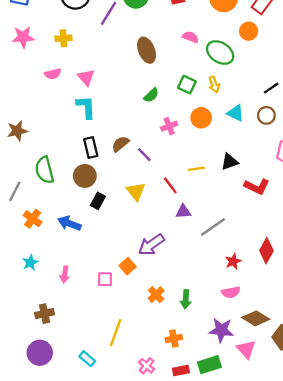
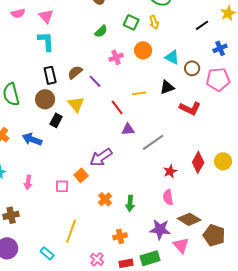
cyan triangle: (236, 113) -> (172, 57), moved
brown circle: (266, 115) -> (192, 68), moved
yellow triangle: (136, 191) -> (76, 104), moved
pink semicircle: (231, 292) -> (168, 197), turned 91

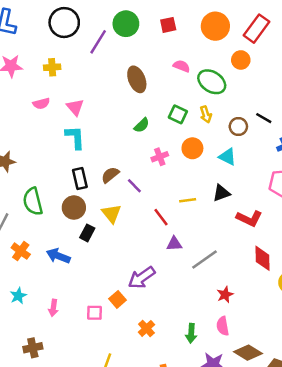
black line: (202, 25) -> (264, 118), turned 64
brown circle: (192, 68) -> (238, 126), moved
red diamond: (198, 162) -> (263, 258), moved, turned -30
green arrow: (130, 203) -> (191, 333), moved

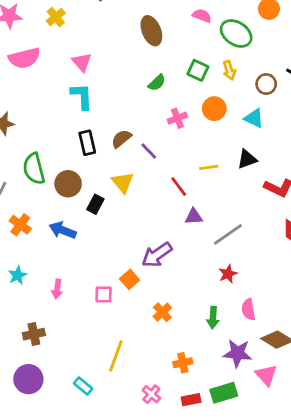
yellow cross: (52, 67) -> (56, 17), turned -35
pink semicircle: (41, 104) -> (24, 58), moved, size x1.6
brown circle: (74, 208) -> (68, 184), moved
red star: (225, 295) -> (228, 274), moved

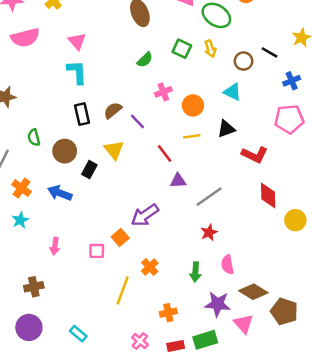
orange circle: (214, 109) -> (193, 105), moved
green semicircle: (34, 169) -> (34, 138), size x0.6
cyan star: (18, 275) -> (20, 220), moved
yellow line: (116, 356) -> (123, 290), moved

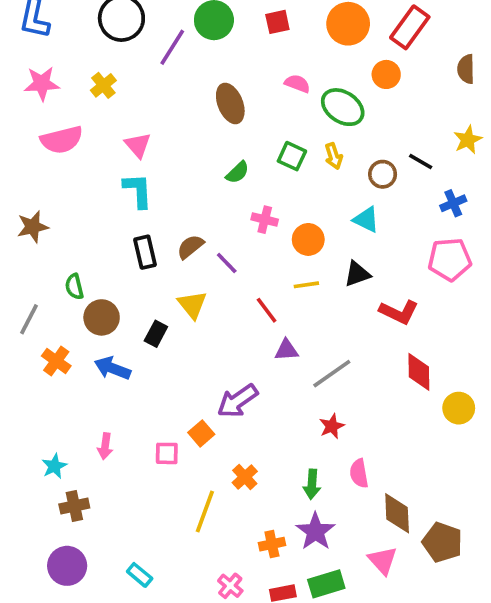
pink cross: (163, 92) -> (265, 220), turned 35
brown circle: (65, 151) -> (102, 317), moved
cyan star: (20, 220) -> (54, 466), moved
brown diamond: (253, 292) -> (397, 513), turned 56
purple star: (218, 304) -> (315, 531), moved, turned 30

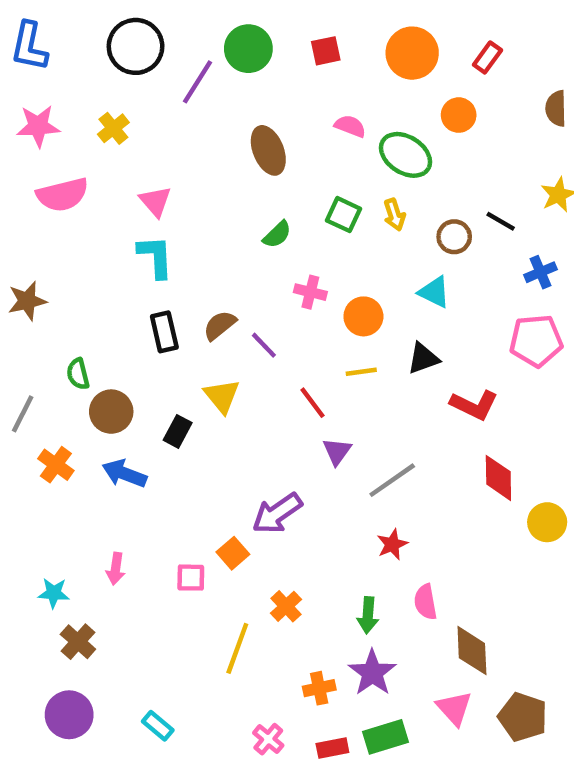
red rectangle: (410, 27) -> (487, 57), size x0.6
purple triangle: (286, 350) -> (337, 451), turned -50
cyan star: (54, 466) -> (54, 593), turned 30
brown cross: (74, 506) -> (78, 642), turned -36
brown pentagon: (442, 542) -> (523, 717), moved

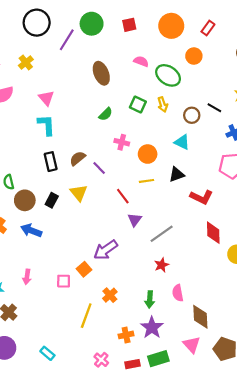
black rectangle: (178, 431) -> (52, 200), moved

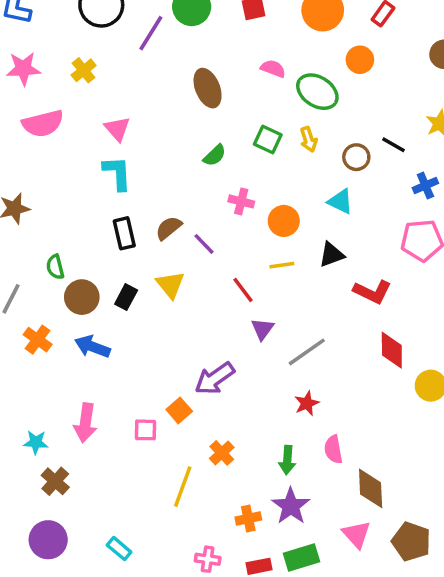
pink arrow: (27, 277) -> (85, 423), size x1.5
pink cross: (101, 360) -> (208, 559), turned -32

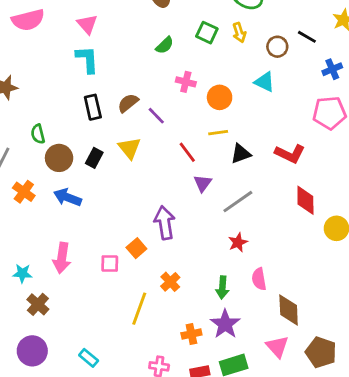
black triangle: (332, 255) -> (241, 154), moved
purple arrow: (215, 379) -> (165, 223), turned 116

